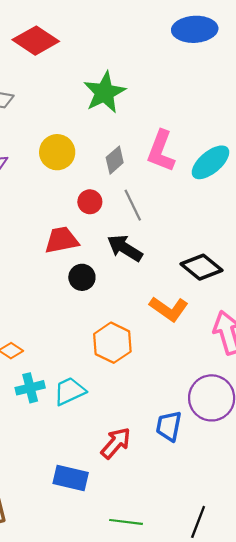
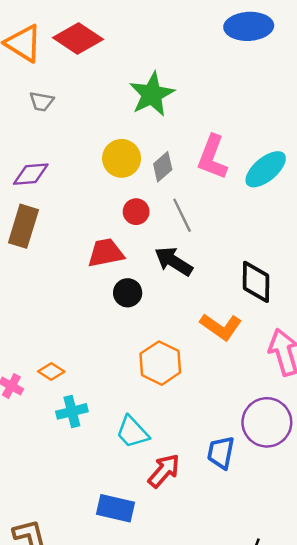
yellow circle: (57, 152) -> (122, 158), moved
black diamond: (201, 267) -> (256, 282), turned 51
cyan trapezoid: (70, 391) -> (132, 432), moved, turned -108

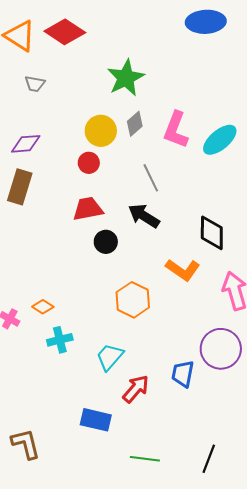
gray diamond: (163, 167) -> (135, 124), moved
red circle: (136, 212) -> (89, 163), moved
cyan trapezoid: (132, 432) -> (110, 357), turned 84

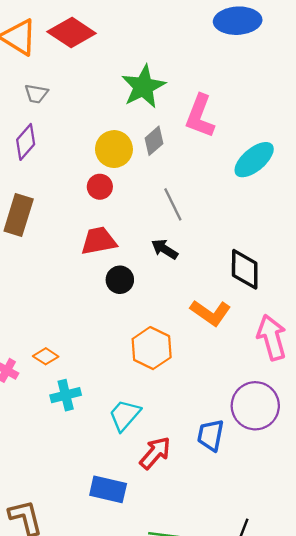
pink L-shape: (176, 130) -> (200, 116), moved
purple diamond: (26, 144) -> (26, 142), moved, turned -44
black arrow: (144, 216) -> (165, 249), size x0.7

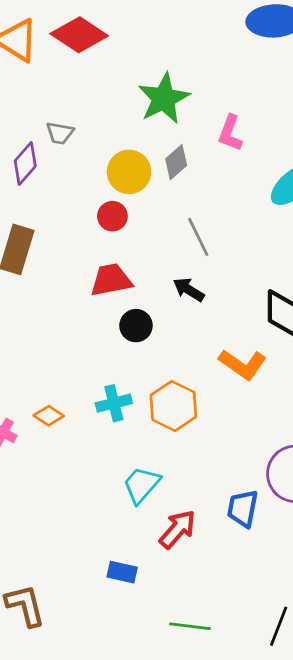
gray trapezoid: (36, 94) -> (60, 133), moved
pink L-shape: (200, 116) -> (230, 133), size x0.7
cyan cross: (66, 395) -> (114, 403), moved
blue rectangle: (108, 489) -> (122, 572), size x0.7

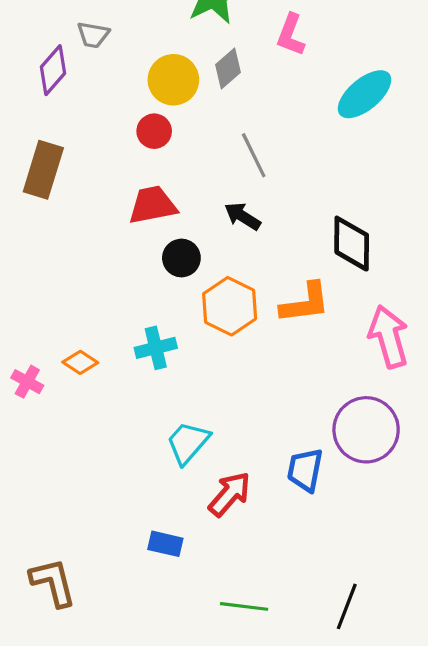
orange L-shape: (243, 364) -> (305, 303), turned -42
orange hexagon: (173, 406) -> (230, 306), moved

